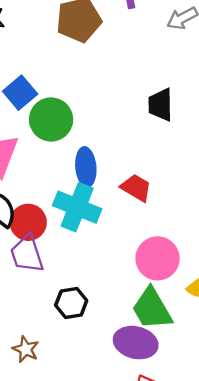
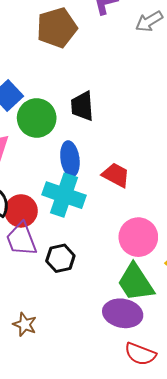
black trapezoid: (160, 105) -> (82, 106), moved
black hexagon: (71, 303) -> (60, 258), moved

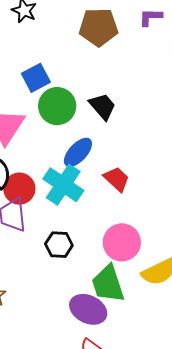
black trapezoid: (82, 106) -> (103, 106), turned 128
blue ellipse: (70, 159) -> (78, 152), turned 36
black hexagon: (60, 258) -> (59, 245), moved

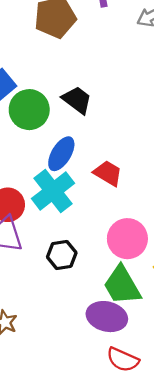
cyan cross: (63, 185) -> (53, 191), turned 30

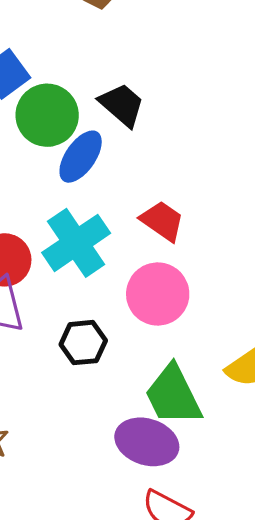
blue ellipse: (61, 154) -> (81, 157), moved
pink circle: (127, 239) -> (158, 294), moved

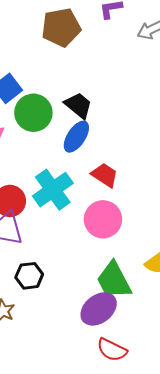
blue ellipse: (81, 157) -> (76, 137), moved
black hexagon: (83, 343) -> (29, 276), moved
purple ellipse: (147, 442) -> (99, 309), turned -54

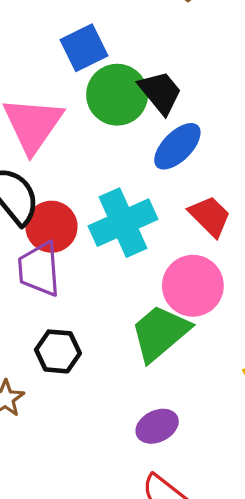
black trapezoid: (78, 105) -> (160, 92), moved
green trapezoid: (114, 280) -> (160, 333), moved, turned 66
purple ellipse: (99, 309) -> (157, 426), size x0.7

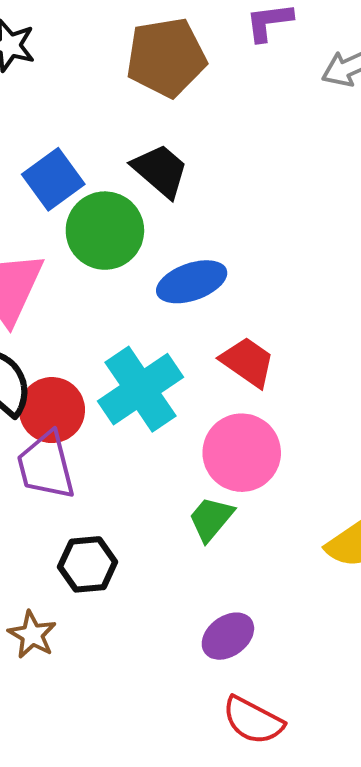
black trapezoid: (160, 92) -> (160, 171), moved
blue ellipse: (177, 146) -> (192, 282), turned 36
green trapezoid: (160, 333) -> (211, 519), size x0.6

